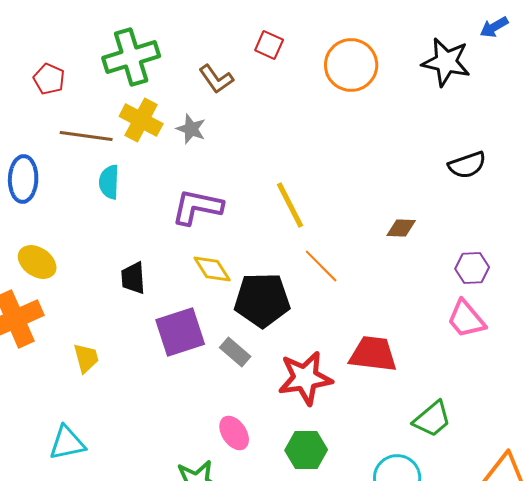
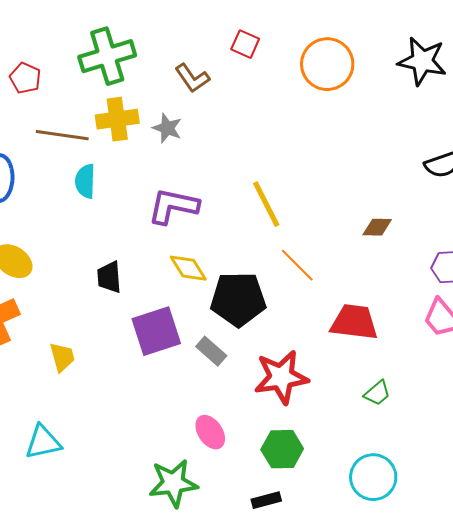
yellow cross: (141, 120) -> (117, 119), turned -36
red trapezoid: (373, 354) -> (354, 322), moved
green trapezoid: (432, 419) -> (377, 393), moved, size x0.7

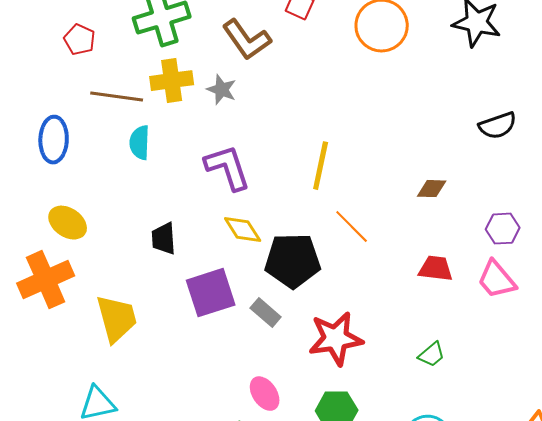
brown L-shape: (192, 78) -> (247, 40), size x1.4
yellow line: (266, 204) -> (321, 166), turned 39
purple L-shape: (173, 206) -> (228, 168), turned 60
red trapezoid: (354, 322) -> (436, 269), moved, size x0.7
yellow trapezoid: (62, 357) -> (117, 319), size x1.6

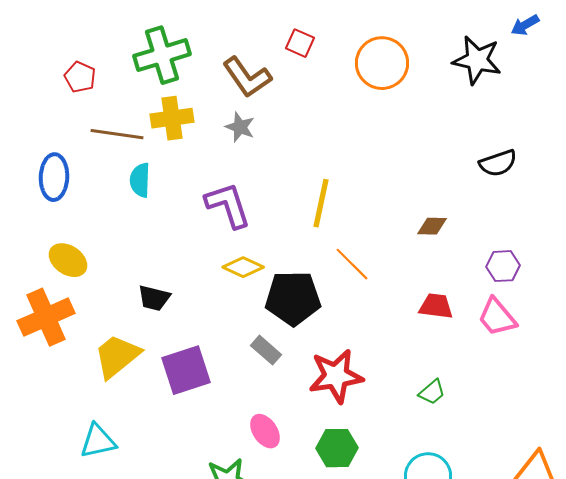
gray star: (222, 90) -> (240, 127), moved
yellow diamond: (243, 230) -> (243, 267), turned -33
black trapezoid: (164, 239) -> (154, 298), moved, turned -72
purple square: (211, 293) -> (186, 370), moved
yellow trapezoid: (117, 319) -> (117, 356), turned -114

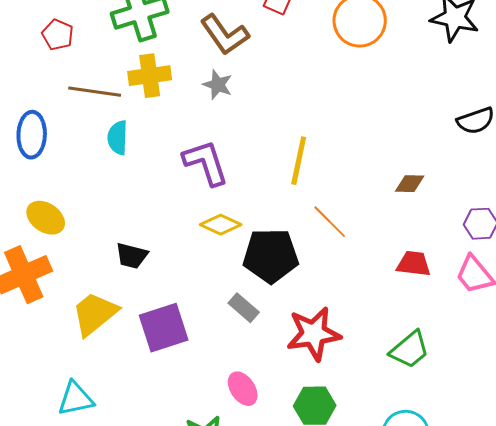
green trapezoid: (432, 392) -> (410, 350), size x1.5

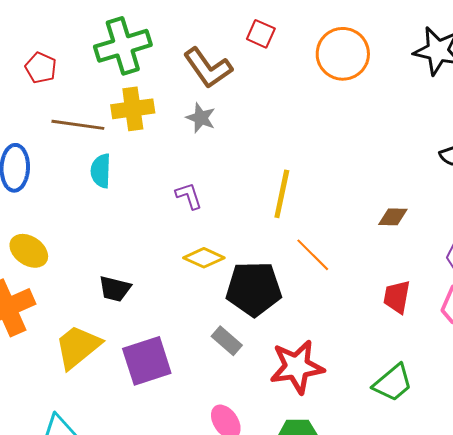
purple L-shape: (206, 163) -> (189, 196), size x0.6
red trapezoid: (414, 264) -> (397, 297), turned -87

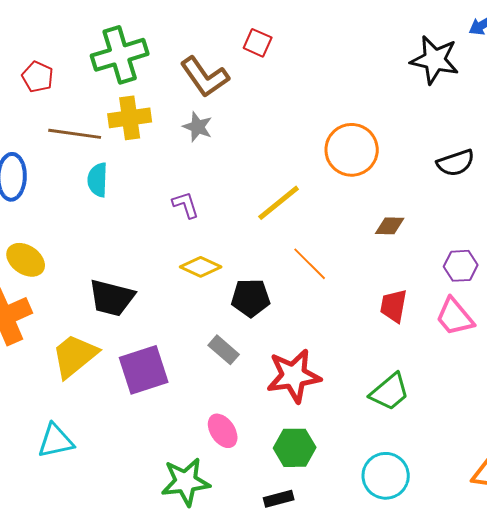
orange circle: (343, 54) -> (352, 150), moved
yellow line: (282, 194) -> (279, 203), turned 39
black trapezoid: (115, 289) -> (112, 298), size x1.4
black pentagon: (254, 289) -> (251, 298), size x0.7

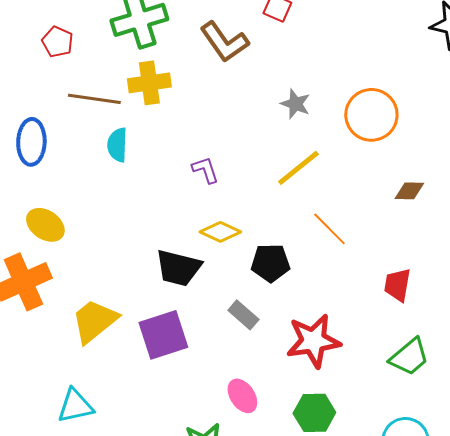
gray star: (198, 127) -> (295, 104), moved
black trapezoid: (112, 298) -> (178, 268), moved
red trapezoid: (394, 306) -> (397, 285), moved

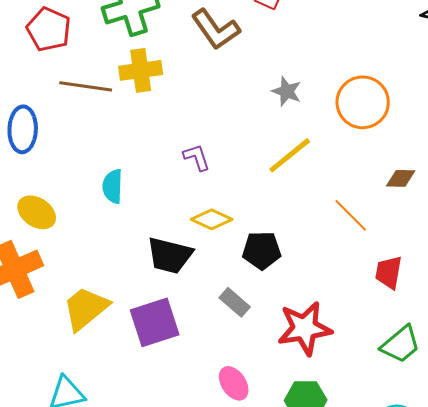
red pentagon: (57, 42) -> (49, 29), size x1.4
cyan semicircle: (117, 145) -> (113, 186), moved
orange line: (329, 229) -> (351, 215), moved

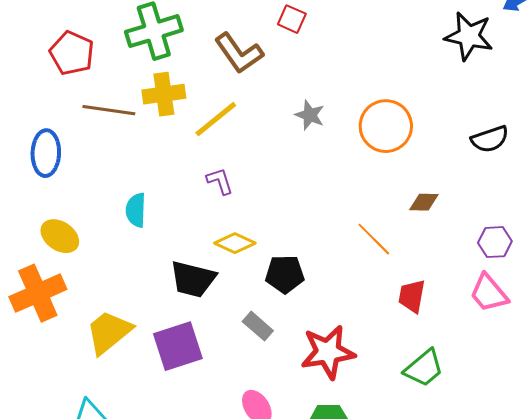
yellow line: (290, 155) -> (216, 119), moved

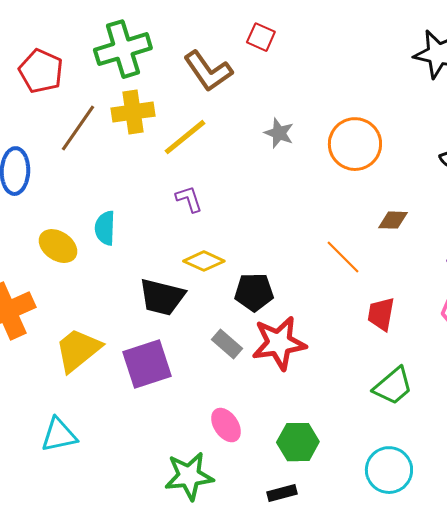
brown line: (109, 110) -> (78, 128), turned -63
yellow ellipse: (60, 236) -> (58, 246), moved
red star: (328, 352) -> (279, 343), moved

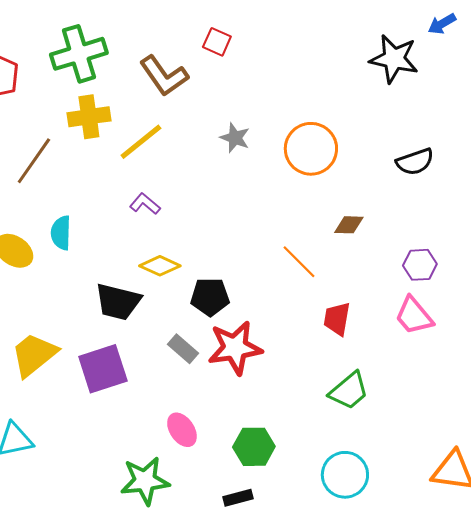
brown line: (78, 128) -> (34, 161), moved
purple L-shape: (189, 199) -> (145, 204), turned -32

